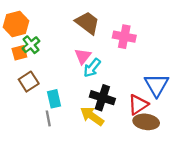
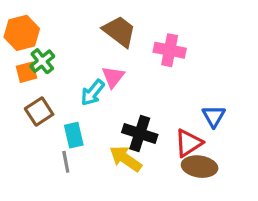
cyan arrow: (92, 68) -> (93, 93), moved
blue triangle: (157, 85) -> (214, 116), size x0.7

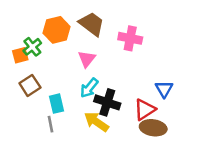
orange hexagon: (22, 33) -> (57, 30), moved
cyan arrow: (93, 93) -> (89, 88), moved

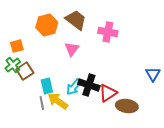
green cross: (32, 47) -> (13, 65), moved
cyan arrow: (89, 88) -> (74, 87), moved
blue triangle: (164, 89) -> (153, 74), moved
red triangle: (145, 110) -> (108, 93), moved
yellow arrow: (96, 122) -> (58, 101), moved

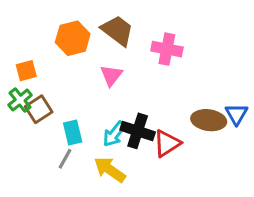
yellow arrow: (58, 101) -> (110, 170), moved
gray line: (42, 103) -> (65, 159), turned 40
brown ellipse: (127, 106) -> (209, 120), moved

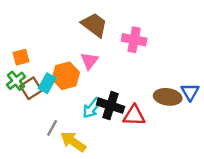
orange hexagon: (73, 38) -> (66, 76), moved
cyan rectangle: (73, 133) -> (47, 83), moved, turned 42
red triangle: (167, 143) -> (134, 116), turned 35
yellow arrow: (110, 170) -> (73, 142), moved

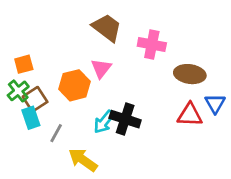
cyan rectangle: (47, 83) -> (31, 118), moved, turned -48
brown ellipse: (168, 97) -> (190, 74), moved
red triangle: (134, 116) -> (190, 115), moved
gray line: (52, 128) -> (56, 133), moved

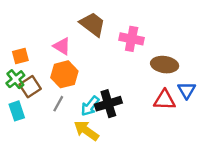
pink triangle: (101, 68) -> (62, 46), moved, turned -36
cyan rectangle: (31, 118) -> (17, 111), moved
black cross: (125, 119) -> (108, 104), turned -35
gray line: (56, 133) -> (58, 104), moved
yellow arrow: (83, 160) -> (86, 131), moved

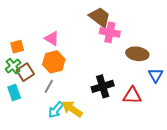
brown trapezoid: (92, 24) -> (100, 17), moved
red triangle: (165, 100) -> (132, 96), moved
black cross: (108, 104) -> (103, 86), moved
cyan arrow: (90, 106) -> (56, 110), moved

